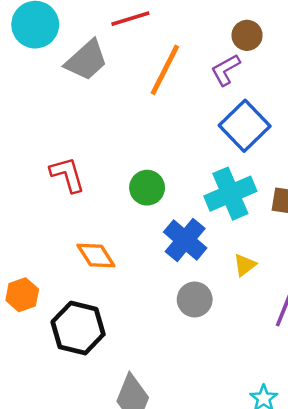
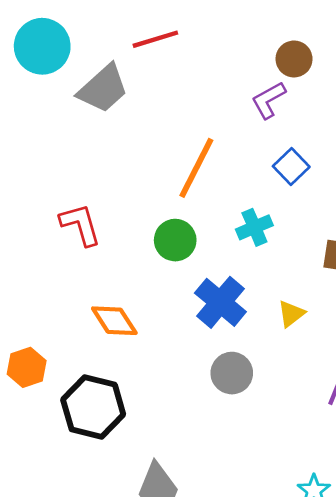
orange line: (165, 70) -> (196, 168), moved
blue square: (245, 126) -> (291, 167), size x0.6
cyan cross: (230, 194) -> (254, 227), moved, size x0.6
yellow triangle: (245, 265) -> (291, 314), moved

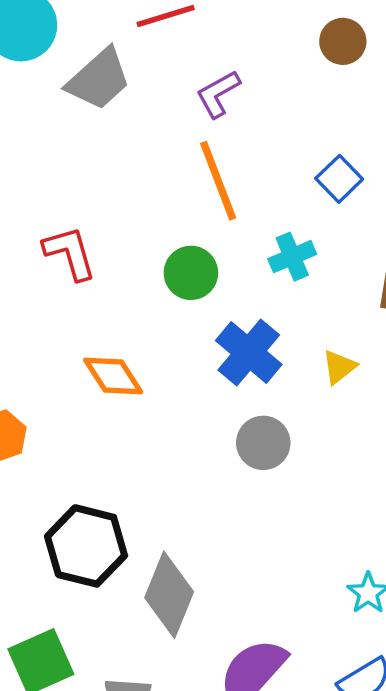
purple L-shape: (269, 100) -> (218, 94), moved
orange line: (196, 168) -> (218, 181), turned -48
black hexagon: (93, 407) -> (86, 546), moved

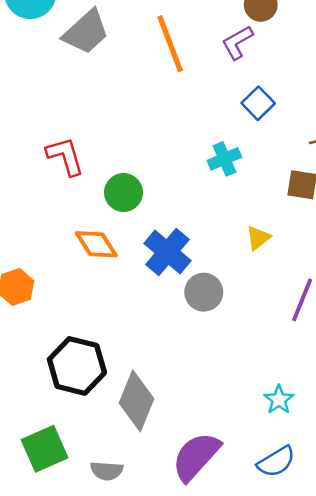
purple L-shape: (218, 94) -> (237, 42), moved
orange line: (218, 181) -> (170, 44), moved
green circle: (191, 273) -> (124, 192), moved
blue cross: (249, 352) -> (168, 252), moved

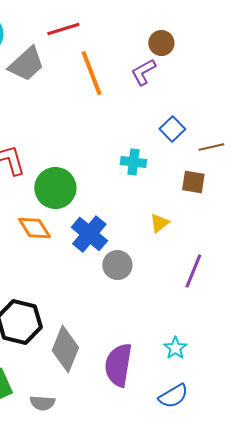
blue square: (258, 103) -> (172, 129), moved
cyan cross: (224, 159) -> (133, 162), turned 30
green circle: (124, 192) -> (55, 188), size x1.4
purple semicircle: (196, 457) -> (118, 365), moved, turned -33

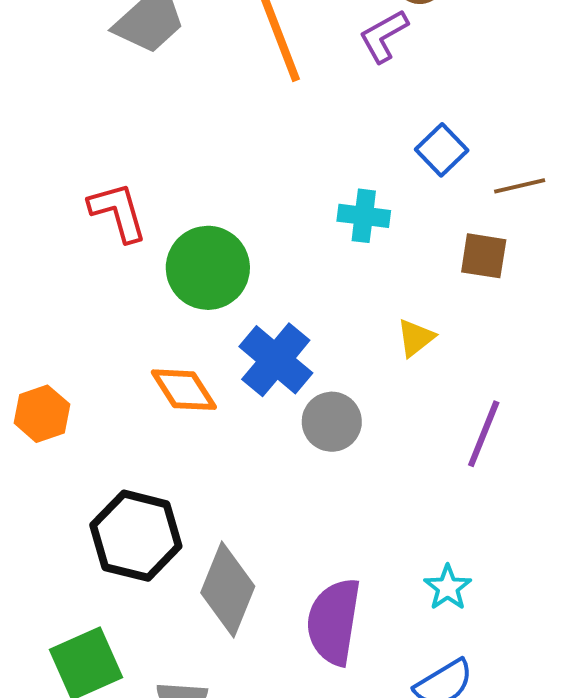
orange diamond: (34, 228) -> (184, 390), moved

